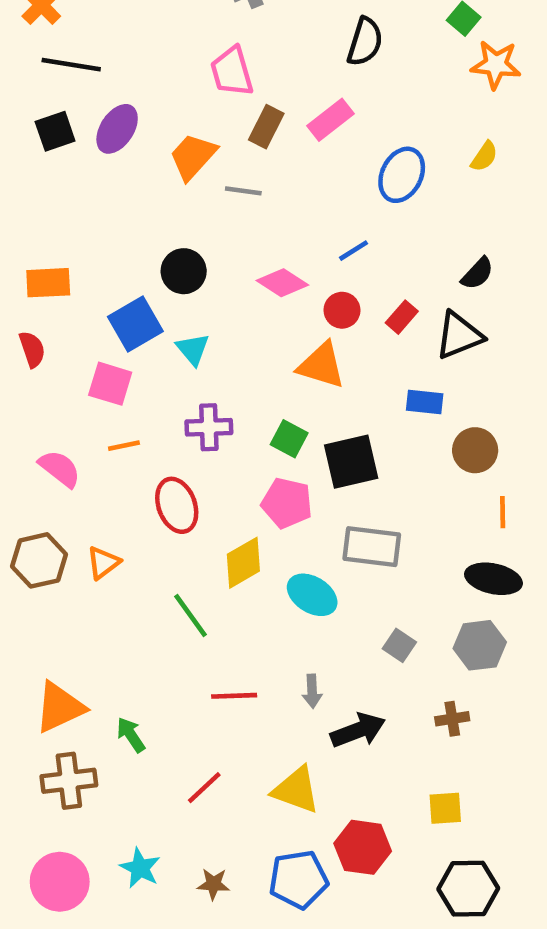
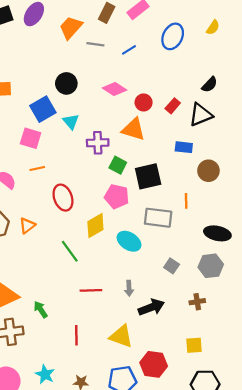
blue line: (353, 251) -> (129, 50), moved
purple cross: (209, 427) -> (98, 143), moved
orange line: (503, 512) -> (186, 201), moved
red line: (204, 788) -> (76, 335), turned -48

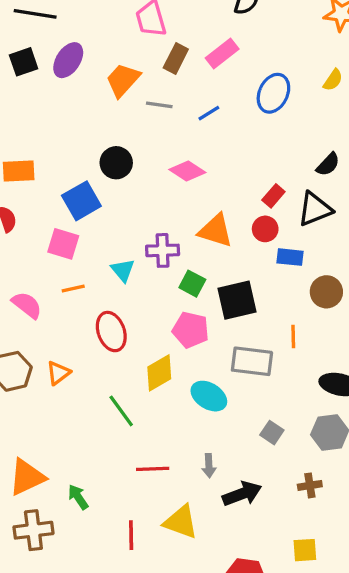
red circle: (144, 102) -> (265, 229), moved
cyan triangle: (71, 121) -> (123, 270), moved
yellow triangle: (121, 336) -> (181, 522), moved

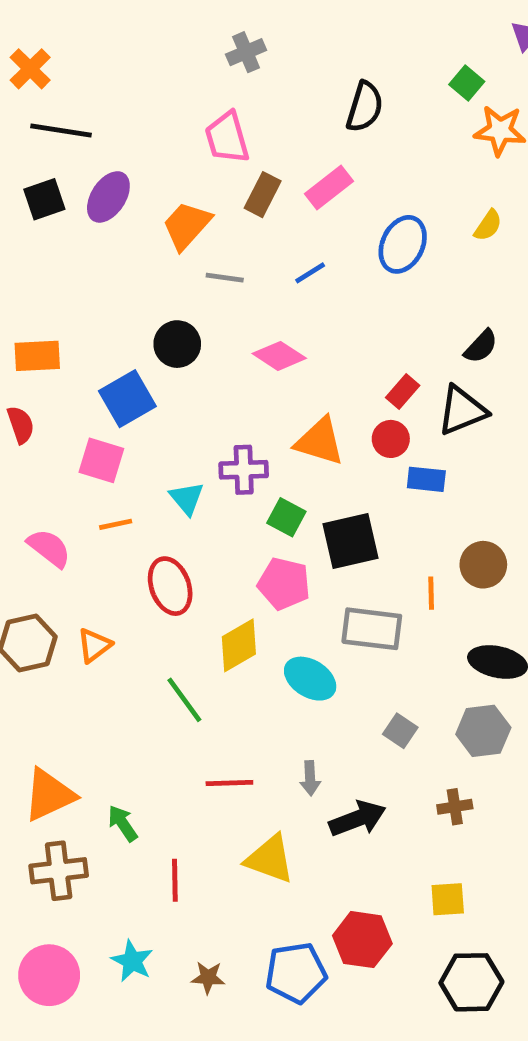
gray line: (159, 105) -> (225, 278), moved
brown circle: (326, 292) -> (483, 565), moved
red line: (131, 535) -> (175, 880), moved

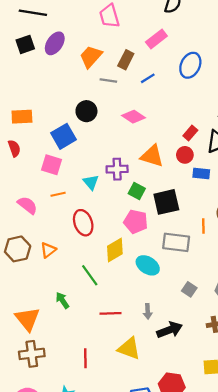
brown rectangle: (263, 195) -> (126, 60), moved
orange triangle: (49, 795) -> (27, 319), turned -44
green arrow: (123, 823) -> (62, 300), moved

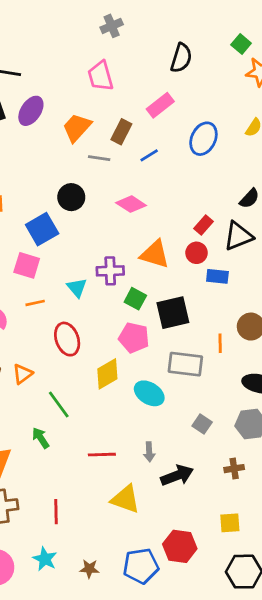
green line: (90, 275) -> (59, 404), moved
red line: (85, 358) -> (56, 512), moved

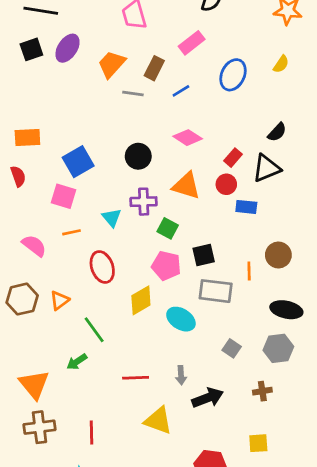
black circle: (71, 197) -> (138, 156), moved
pink diamond: (131, 204) -> (188, 138), moved
black square: (173, 313) -> (204, 255), moved, size x0.7
green arrow: (41, 438) -> (77, 362), turned -90

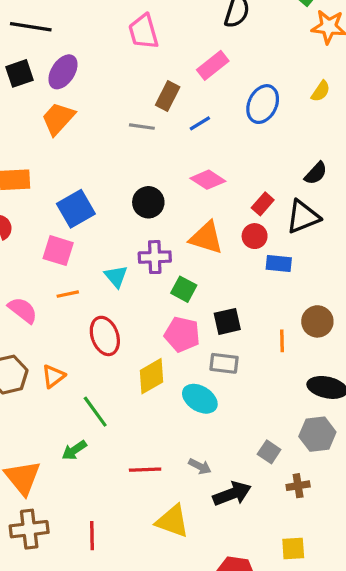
orange trapezoid: (112, 64) -> (58, 119), moved
gray rectangle: (216, 291) -> (224, 363), moved, size x0.7
gray square: (232, 348) -> (269, 452), moved
gray arrow: (181, 375) -> (200, 466), turned -60

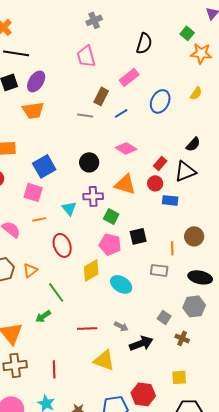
orange trapezoid: (58, 119) -> (33, 110), turned -140
gray rectangle: (224, 363) -> (159, 270), moved
brown cross: (298, 486) -> (182, 338), turned 32

